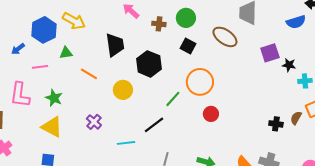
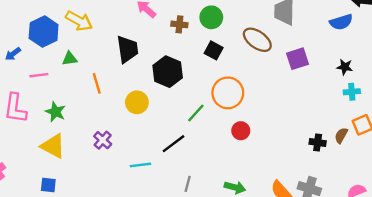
purple square: (270, 53) -> (297, 59), moved
black star: (289, 65) -> (345, 67), moved
orange line: (89, 74) -> (97, 83), turned 42

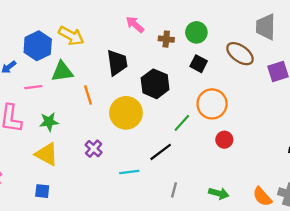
green triangle: (70, 59) -> (62, 72), size x1.5
yellow circle: (137, 102) -> (126, 113), size x1.5
green star: (55, 112) -> (49, 122), turned -30

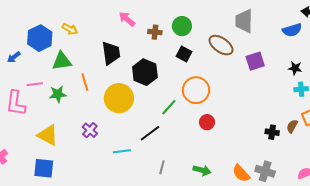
yellow arrow: (71, 36) -> (70, 29), size x0.7
pink line: (33, 87) -> (35, 84), moved
green star: (49, 122) -> (58, 94), moved
blue square: (42, 191) -> (44, 168), size x1.5

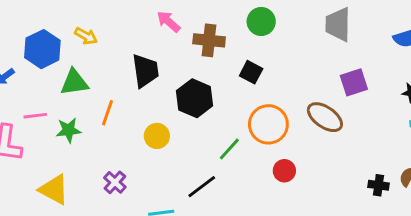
green circle: (182, 26) -> (261, 22), moved
brown cross: (155, 32) -> (209, 40), size x1.5
brown ellipse: (221, 45) -> (325, 117), moved
orange line: (85, 82) -> (108, 113), turned 36
yellow circle: (119, 98) -> (157, 136), size x0.6

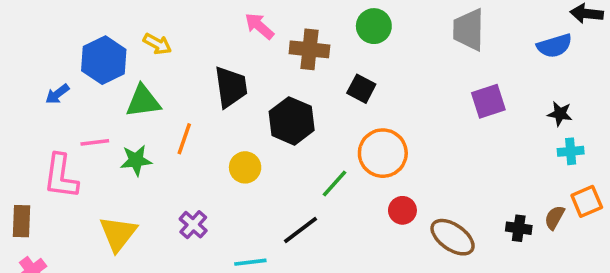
brown ellipse: (325, 117) -> (453, 237), moved
yellow triangle: (54, 190) -> (118, 234), turned 40

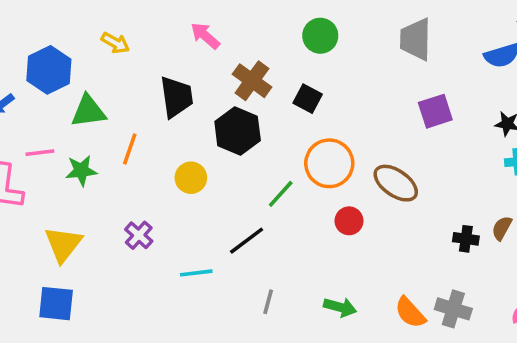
yellow arrow: (157, 44) -> (115, 43), moved
brown cross: (309, 49) -> (252, 81), moved, turned 30
brown ellipse: (453, 237) -> (396, 183), moved

